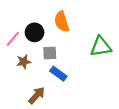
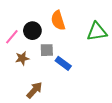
green triangle: (101, 46) -> (97, 32), moved
blue rectangle: (58, 74) -> (63, 63), moved

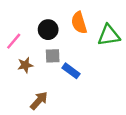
orange semicircle: (58, 20) -> (79, 23), moved
black circle: (32, 31) -> (48, 30), moved

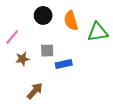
black circle: (48, 30) -> (43, 15), moved
blue rectangle: (71, 71) -> (64, 64), turned -49

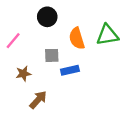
orange semicircle: (71, 21) -> (77, 38), moved
brown star: (22, 59) -> (23, 74), moved

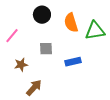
orange semicircle: (77, 38) -> (71, 23), moved
blue rectangle: (70, 70) -> (73, 62), moved

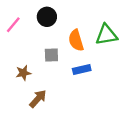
orange semicircle: (71, 23) -> (76, 40), moved
pink line: (12, 36) -> (13, 25), moved

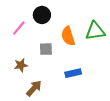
pink line: (13, 25) -> (19, 28), moved
blue rectangle: (82, 70) -> (73, 73), moved

